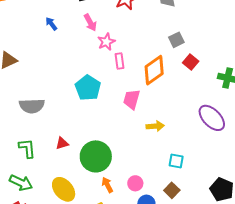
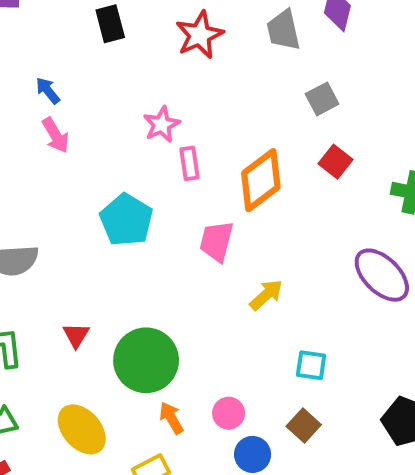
pink arrow: (90, 23) -> (56, 135), moved
gray square: (176, 40) -> (322, 99), moved
yellow arrow: (155, 126) -> (266, 295), turned -36
red triangle: (62, 143) -> (76, 335), turned -40

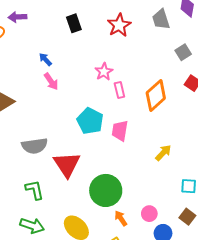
pink trapezoid: (217, 241) -> (120, 131), moved
red triangle: (76, 335) -> (67, 165), moved, size x2.0

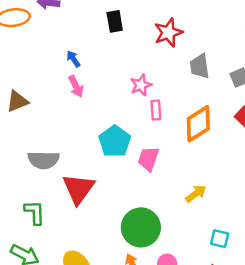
gray trapezoid: (161, 19) -> (200, 66), moved
green circle: (106, 190) -> (141, 227), moved

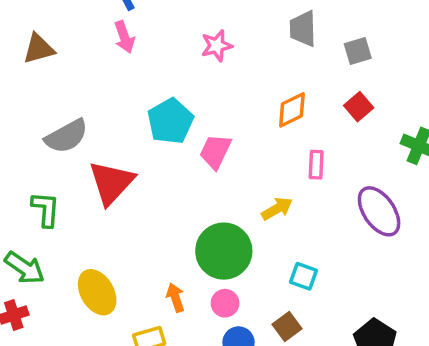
pink rectangle: (156, 110) -> (316, 165), moved
orange diamond: (198, 124) -> (292, 110), size x0.7
gray semicircle: (43, 160) -> (66, 136), turned -36
green circle: (141, 227) -> (224, 251), moved

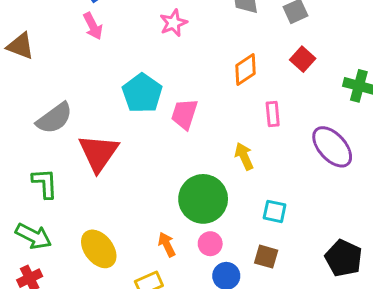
brown triangle: (39, 49) -> (20, 46), turned 44
yellow arrow: (277, 209) -> (244, 156), turned -76
brown square: (287, 326) -> (266, 257), turned -30

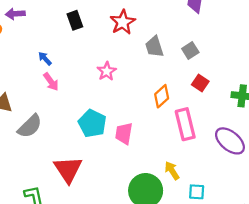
pink rectangle: (273, 114) -> (185, 124), size x1.8
gray semicircle: (54, 118) -> (30, 126), moved
yellow arrow: (244, 156) -> (172, 171), moved

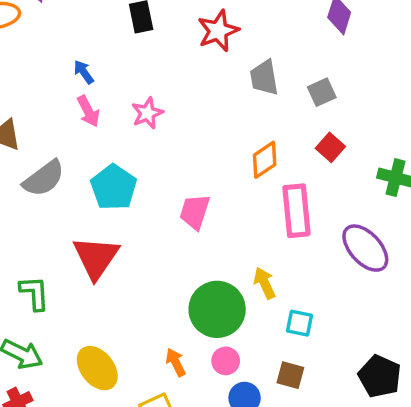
pink star: (107, 71) -> (147, 113), moved
cyan pentagon: (92, 123) -> (114, 187), moved

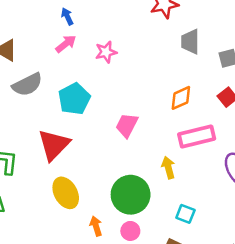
pink arrow: (88, 111) -> (66, 44), turned -110
pink rectangle: (296, 211) -> (197, 137), turned 72
yellow arrow: (265, 283) -> (168, 168), moved
yellow ellipse: (97, 368) -> (66, 193), moved

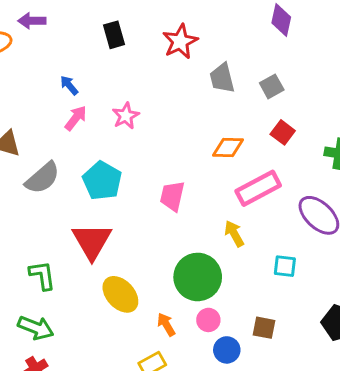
orange diamond: (181, 98) -> (228, 147), turned 40
cyan square: (185, 214) -> (285, 266), moved

